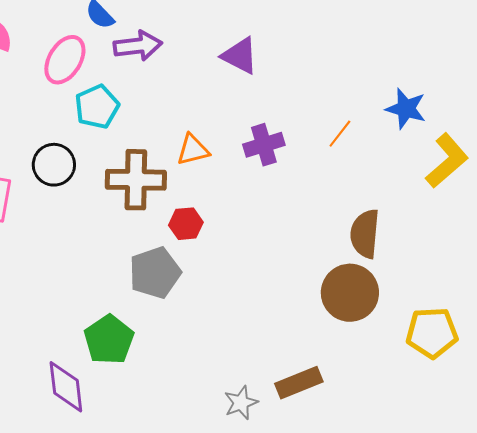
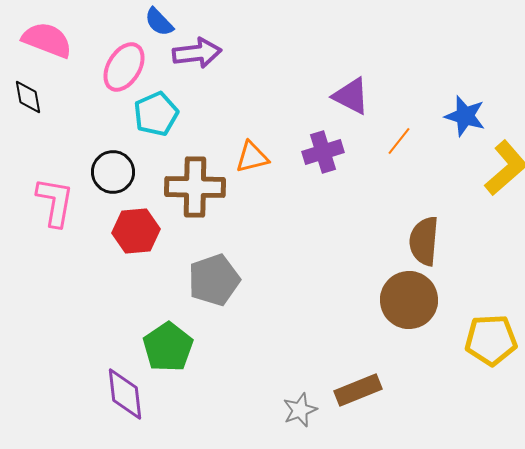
purple triangle: (240, 56) -> (351, 96), moved
red hexagon: (186, 224) -> (136, 231), moved, size x1.4

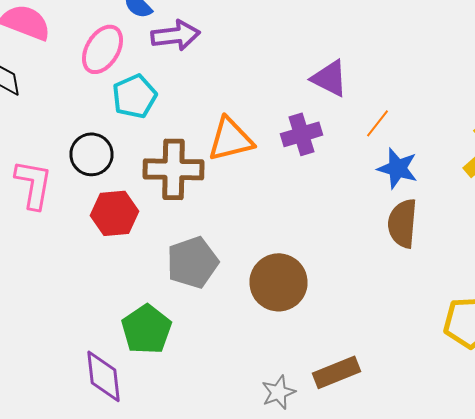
blue star: (465, 116) -> (398, 168), moved
orange triangle: (252, 157) -> (230, 139), size x1.4
brown circle: (409, 300) -> (278, 282), moved

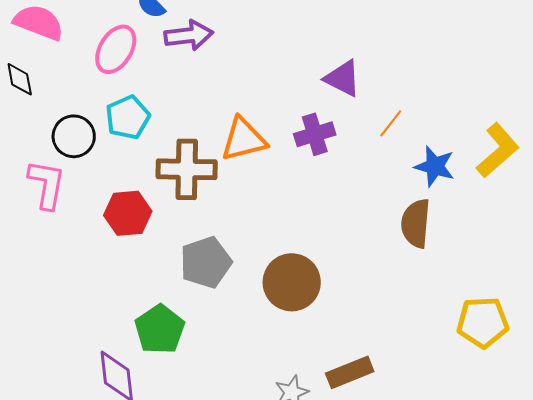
cyan pentagon: (134, 96) -> (128, 117), moved
black circle: (92, 154) -> (74, 136), moved
blue star: (398, 168) -> (435, 166), moved

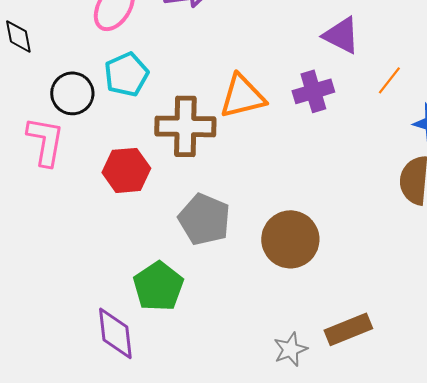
gray pentagon: (206, 262) -> (204, 219), turned -30

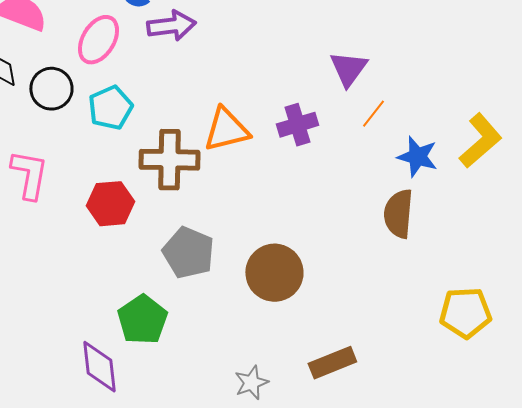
purple triangle: (341, 35) -> (348, 69), moved, turned 39
black circle: (72, 93) -> (51, 89), moved
gray star: (290, 349) -> (251, 383), moved

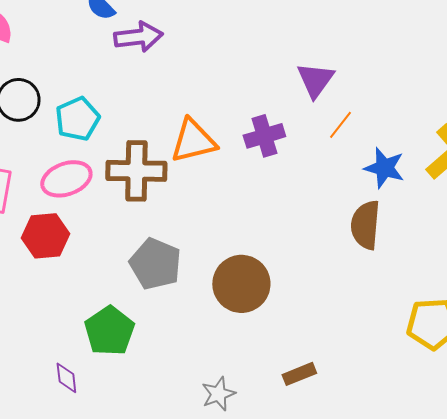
pink ellipse: (98, 40) -> (66, 179), moved, turned 39
red hexagon: (110, 204) -> (45, 236), moved
brown rectangle: (332, 363) -> (299, 374), size x0.7
purple diamond: (99, 367) -> (66, 378), size x0.6

